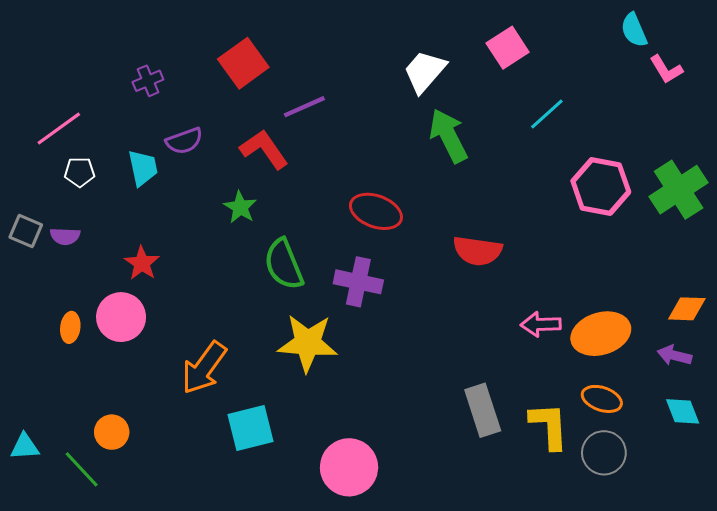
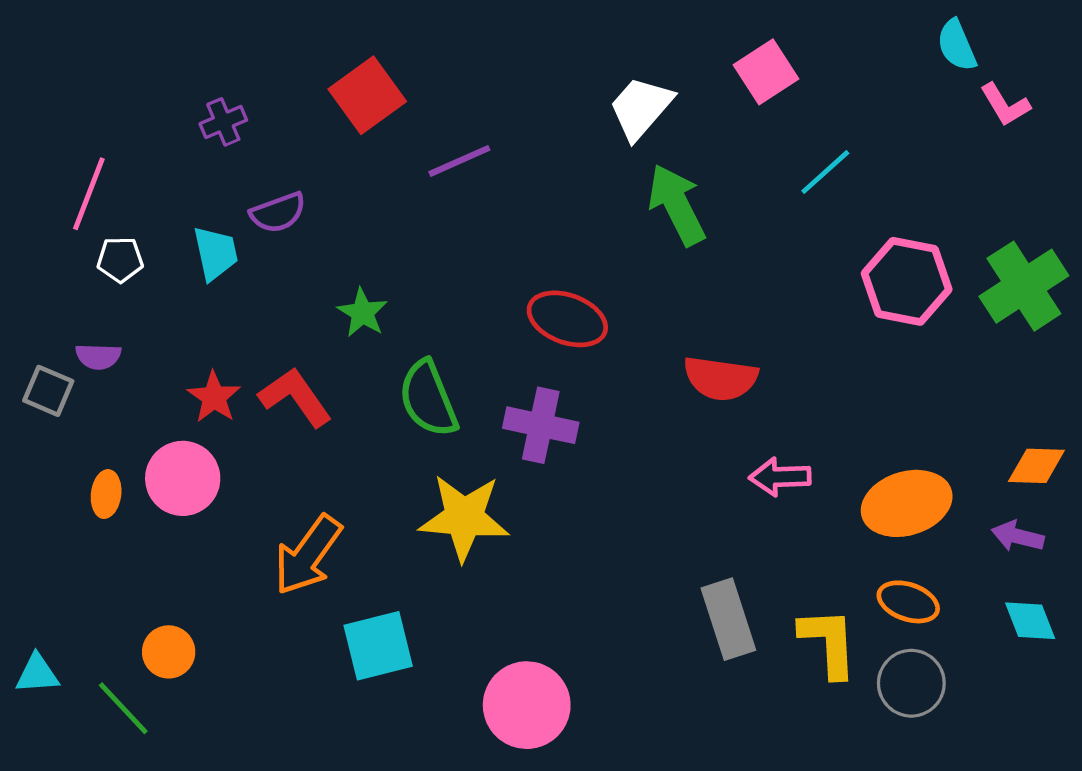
pink line: (59, 128) -> (89, 194), turned -33
red L-shape: (264, 149) -> (295, 397), moved
gray square: (26, 231) -> (48, 391), moved
pink arrow: (541, 324) -> (780, 477), moved

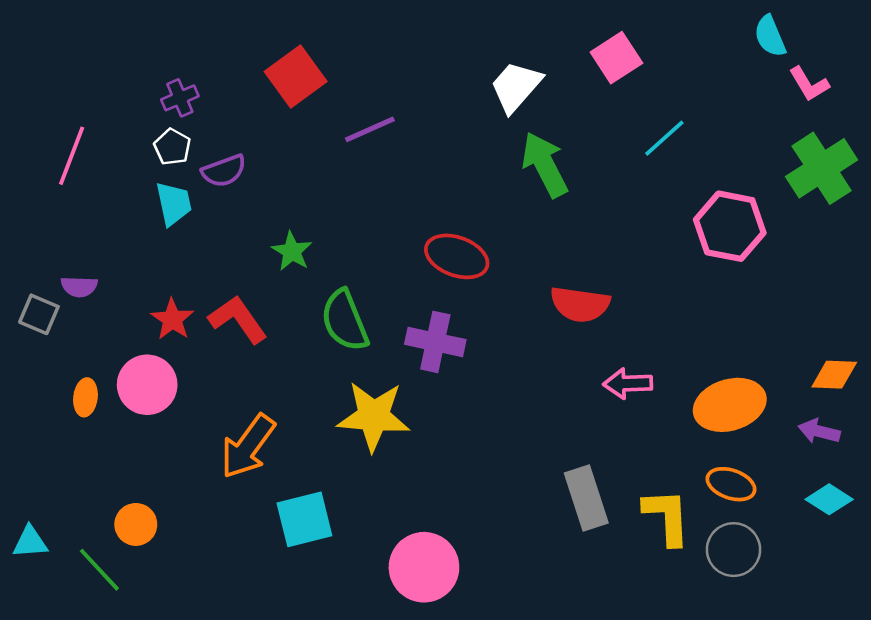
white pentagon: (120, 259) -> (172, 147), moved, turned 30
green cross: (1024, 286) -> (822, 168), moved
cyan diamond: (1030, 621) -> (829, 499), turned -36

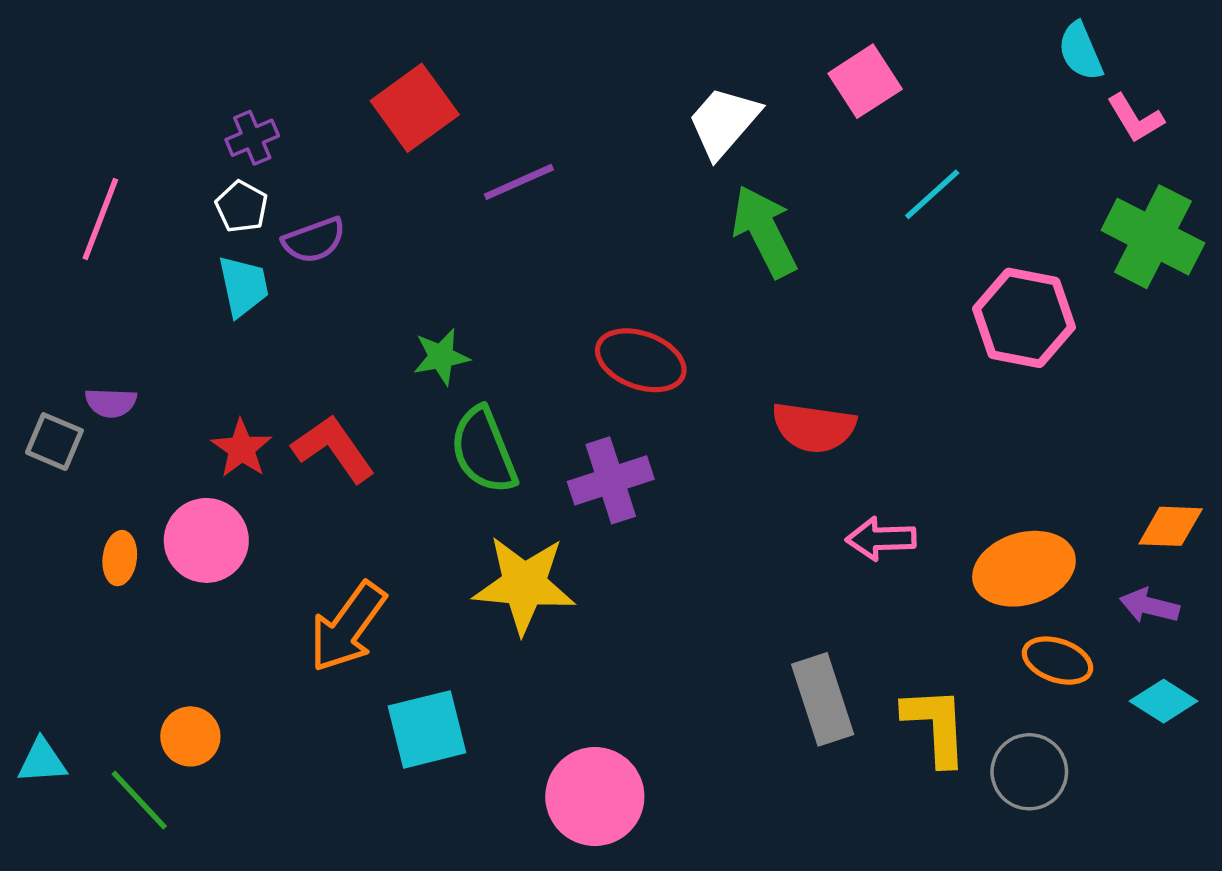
green cross: (822, 168) -> (1153, 237), turned -30
green star: (292, 251) -> (441, 357), moved, turned 30
purple cross: (435, 342) -> (611, 480), turned -30
orange ellipse: (731, 484) -> (1058, 661), moved

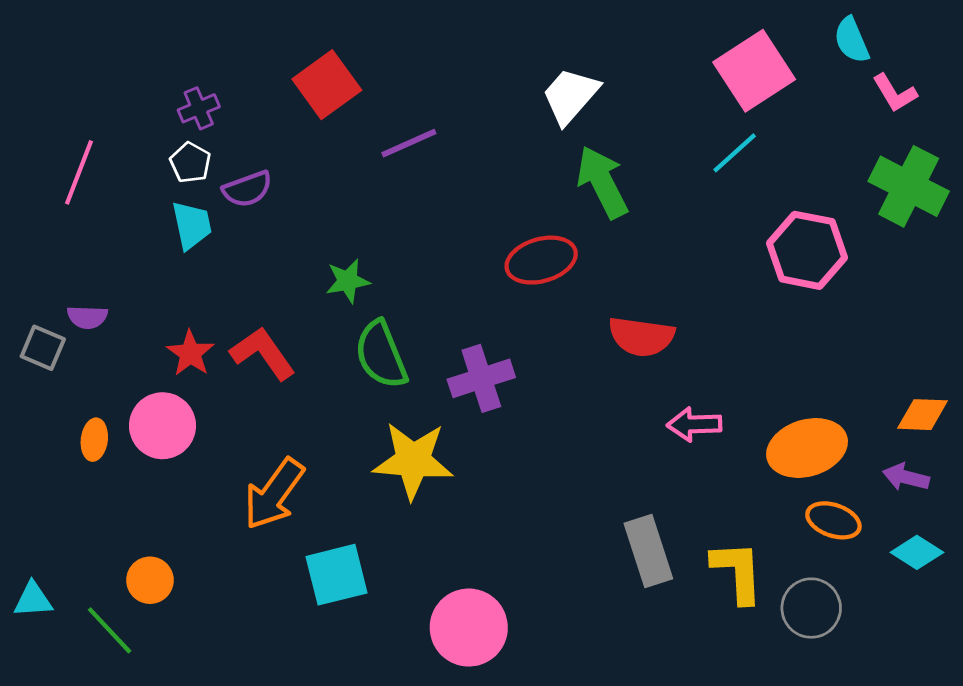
pink square: (865, 81) -> (754, 71), moved, size x1.4
red ellipse: (641, 360) -> (541, 260), moved, turned -36

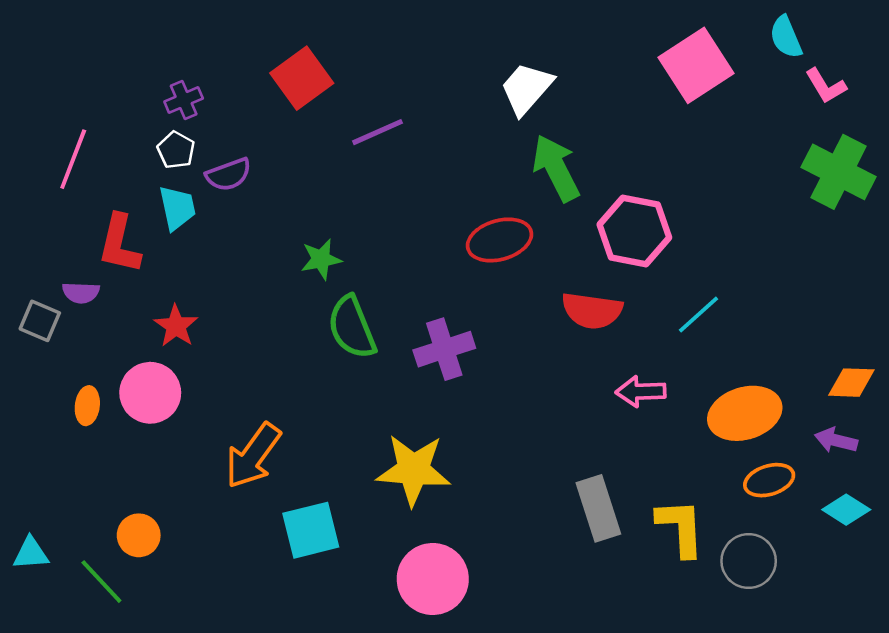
cyan line: (735, 153) -> (699, 314), moved
pink hexagon: (807, 250) -> (634, 231), moved
red L-shape: (263, 353) -> (119, 244), moved, turned -132
yellow star: (413, 460) -> (413, 470), moved
orange ellipse: (833, 520) -> (769, 480), turned -36

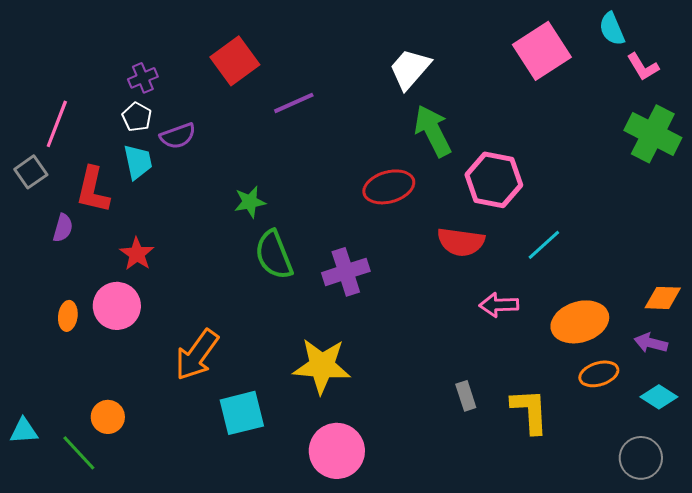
purple semicircle: (81, 293) -> (63, 228), turned -76
gray square: (40, 321) -> (31, 172), moved, turned 32
gray rectangle: (598, 508) -> (466, 396), size x0.6
gray circle: (749, 561) -> (641, 458), moved

